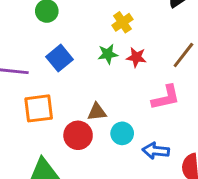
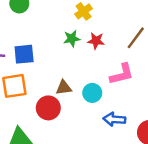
blue square: (59, 58) -> (24, 54), moved, turned 35
cyan circle: (122, 133) -> (92, 93), moved

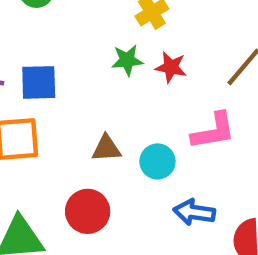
red circle: (48, 108) -> (88, 211), moved

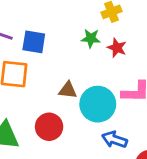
cyan circle: (157, 161) -> (98, 104), size x1.6

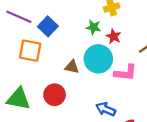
blue square: (34, 42) -> (48, 26), turned 30
cyan circle: (98, 104) -> (98, 59), moved

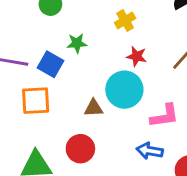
green star: (93, 27) -> (77, 43), moved
pink L-shape: (126, 73) -> (165, 116), moved

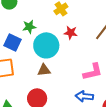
cyan circle: (124, 90) -> (46, 45), moved

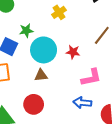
red star: (71, 33) -> (73, 52), moved

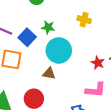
yellow cross: (59, 12) -> (84, 20), turned 32
red star: (73, 52) -> (98, 63), moved

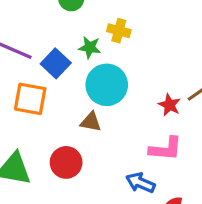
yellow cross: (84, 20) -> (119, 31), moved

